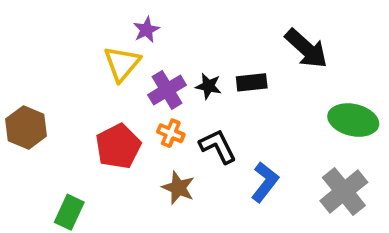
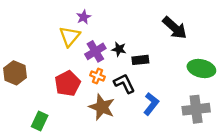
black rectangle: (252, 82) -> (140, 60), moved
brown star: (178, 188) -> (102, 107), size x1.4
gray cross: (344, 191) -> (196, 109), turned 32

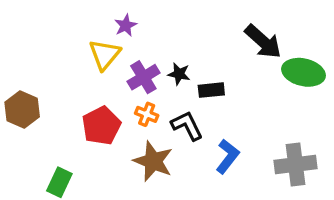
green ellipse: (201, 69) -> (303, 72), moved

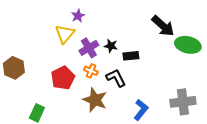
blue L-shape: (227, 156) -> (141, 110), moved

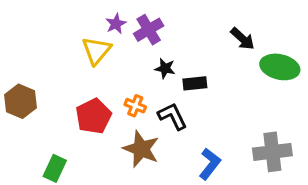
black arrow: (163, 26) -> (243, 39), size x0.7
purple cross: (89, 48) -> (149, 30), moved

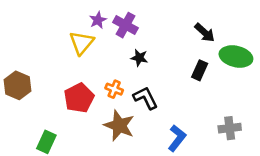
purple cross: (149, 30) -> (125, 25), turned -30
black rectangle: (195, 83) -> (200, 70), moved, turned -60
gray cross: (272, 152) -> (230, 128), size x0.7

